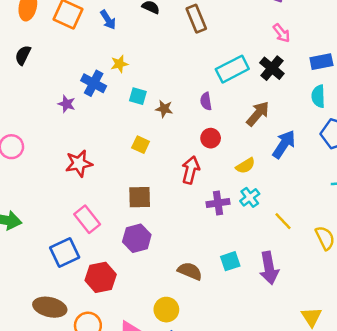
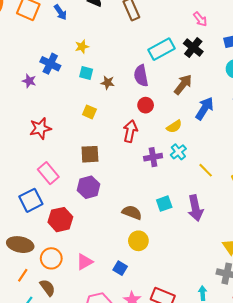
yellow star: (119, 64) -> (82, 47), moved
purple semicircle: (206, 101) -> (141, 76), size x1.5
yellow circle: (166, 310) -> (138, 241), moved

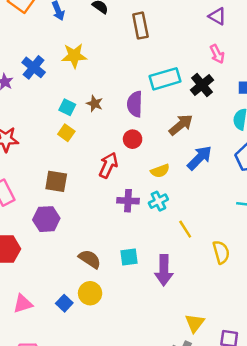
yellow star: (82, 47) -> (74, 56), size x1.5
cyan square: (86, 73) -> (67, 107), moved
blue square: (120, 268) -> (64, 303), moved

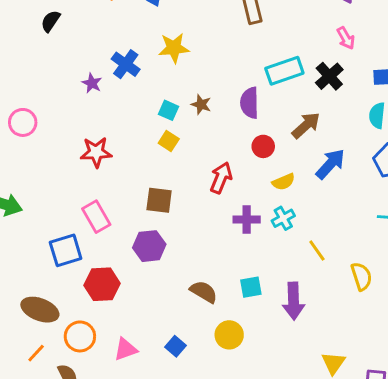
red circle: (133, 139) -> (263, 146), moved
yellow circle: (90, 293) -> (229, 335), moved

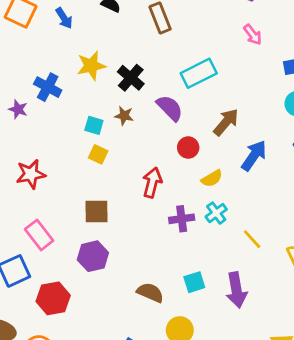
black cross: (329, 76) -> (131, 78), moved
purple semicircle: (249, 103) -> (170, 108), turned 144

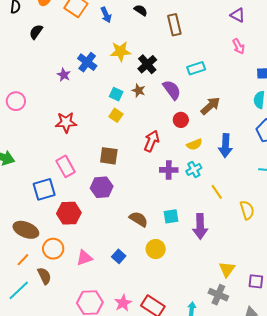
cyan rectangle: (199, 73) -> (196, 68), size x0.7
blue arrow: (254, 156) -> (225, 146), moved, turned 140

